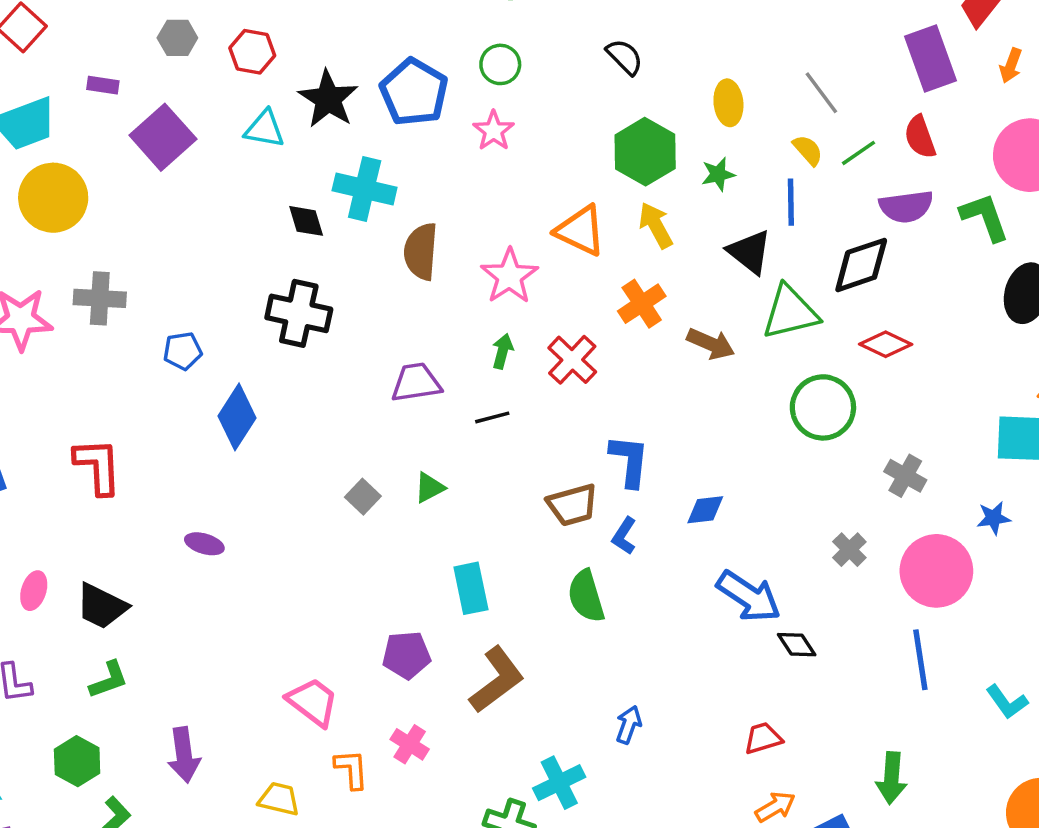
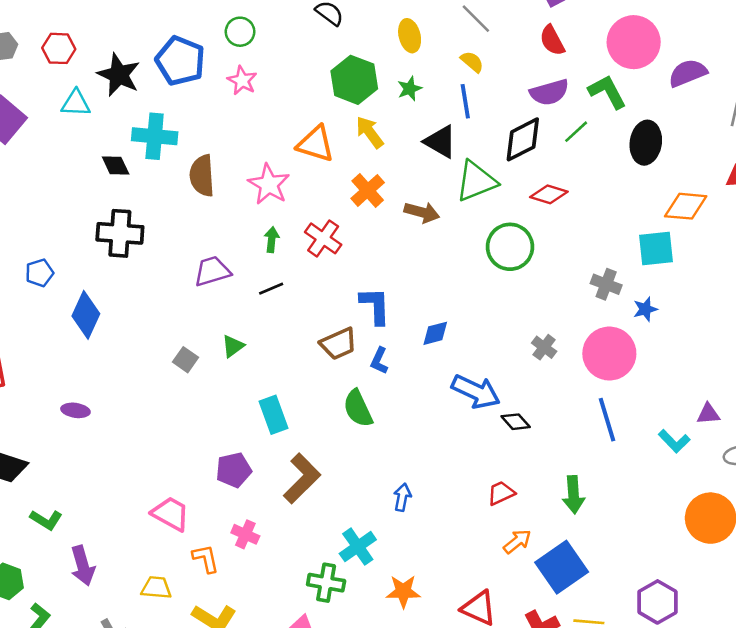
green line: (858, 153) -> (576, 132), moved
gray cross: (905, 476) -> (606, 284), moved
green L-shape: (109, 680) -> (46, 520), moved, turned 60
green arrow: (891, 778) -> (574, 495), moved

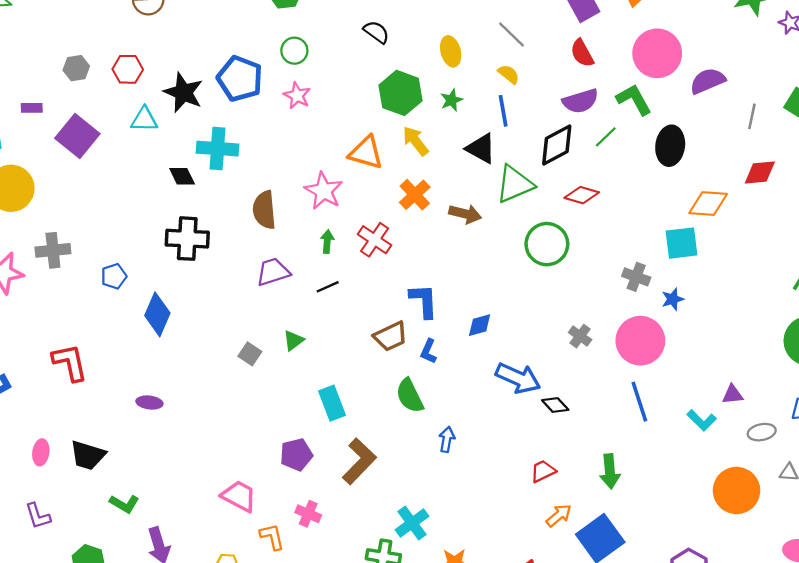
brown semicircle: (202, 176) -> (264, 210), moved
blue arrow: (402, 497) -> (447, 439), moved

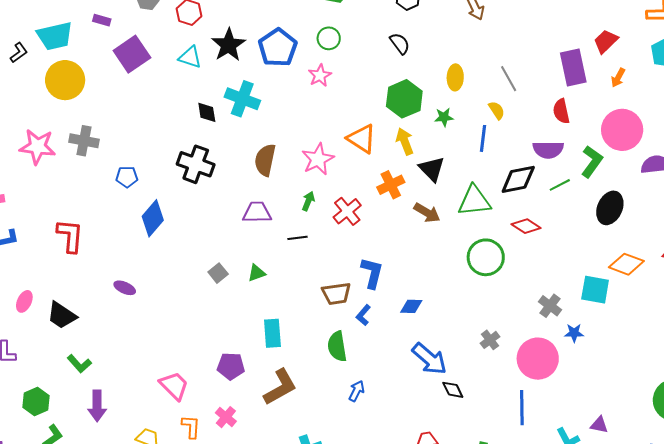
green L-shape: (634, 100) -> (592, 162), turned 48
black triangle: (481, 148) -> (432, 169), moved

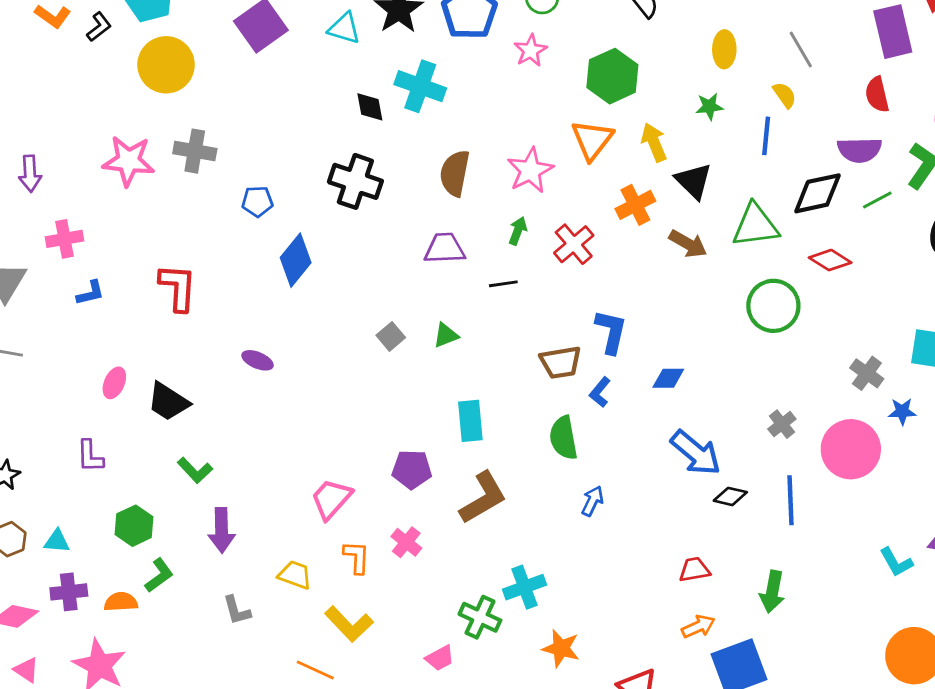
green hexagon: (404, 99) -> (612, 76), moved
orange triangle: (362, 139) -> (592, 140), turned 36
pink trapezoid: (174, 386) -> (331, 499), turned -92
black diamond: (453, 390) -> (730, 496), turned -50
blue line: (522, 408) -> (790, 500), moved

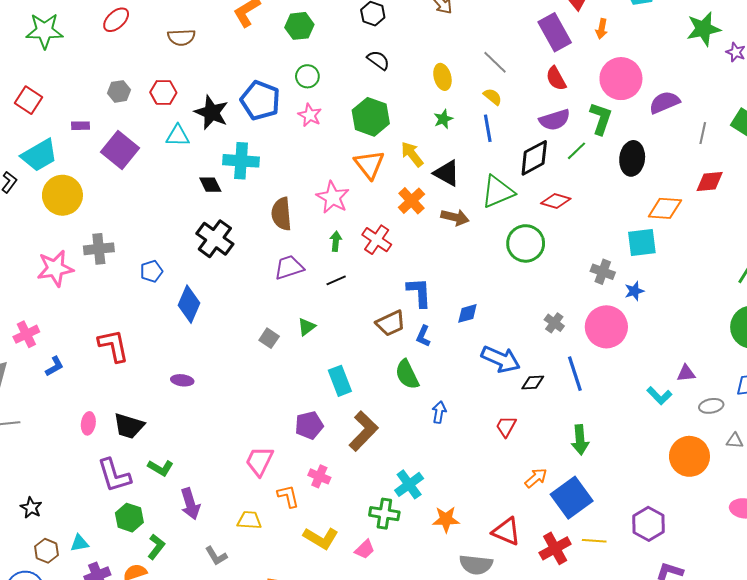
black cross: (355, 181) -> (215, 239), turned 33
purple L-shape: (90, 456) -> (114, 475), moved, size x1.5
red trapezoid: (694, 570) -> (506, 426), moved, turned -35
yellow L-shape: (349, 624) -> (321, 538), moved

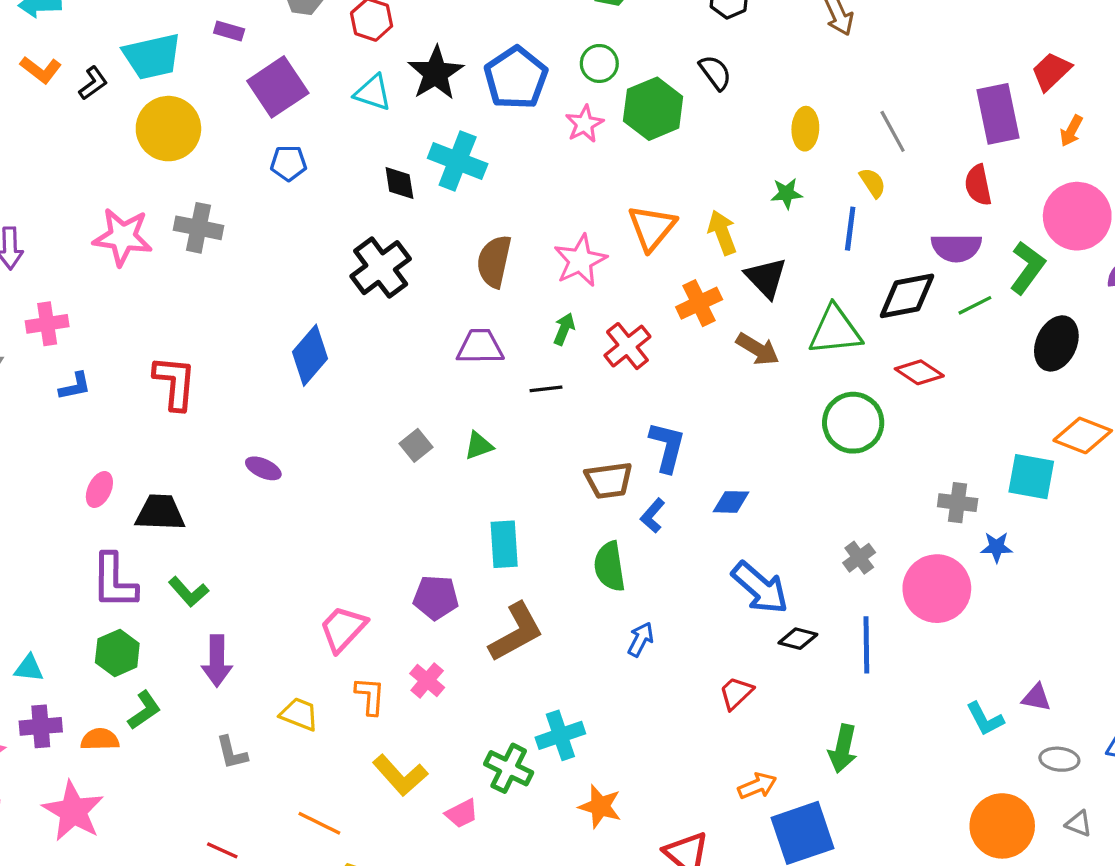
green hexagon: (371, 117) -> (653, 109), moved
blue pentagon: (151, 271) -> (289, 163), moved
gray cross: (603, 272) -> (958, 503), turned -30
black trapezoid: (129, 426) -> (160, 513), turned 148

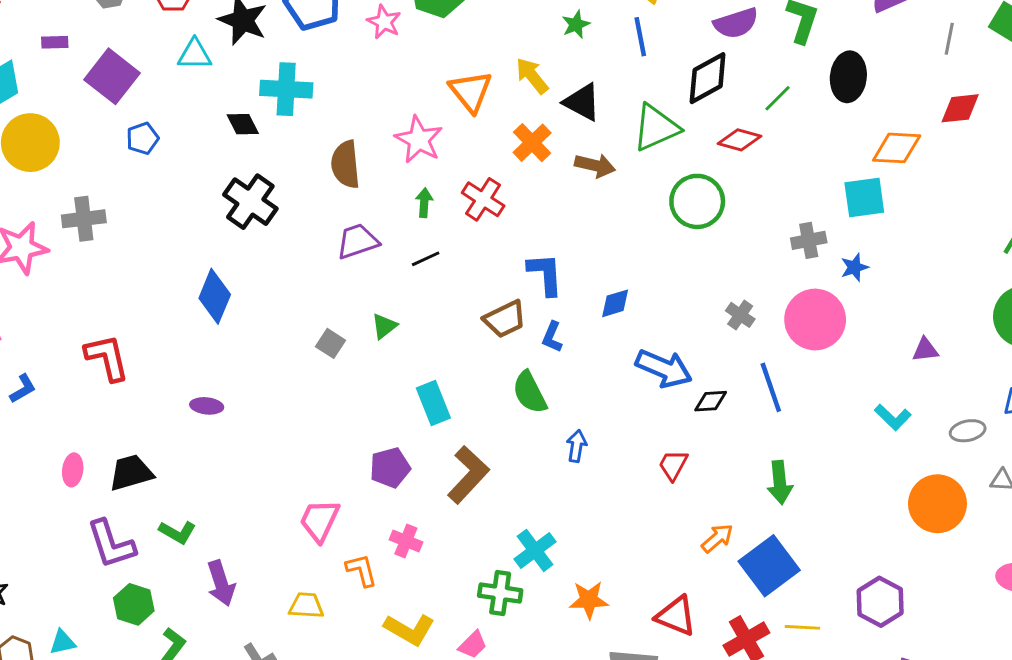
green line: (975, 305) -> (778, 98), moved
purple triangle: (1036, 698) -> (925, 350), moved

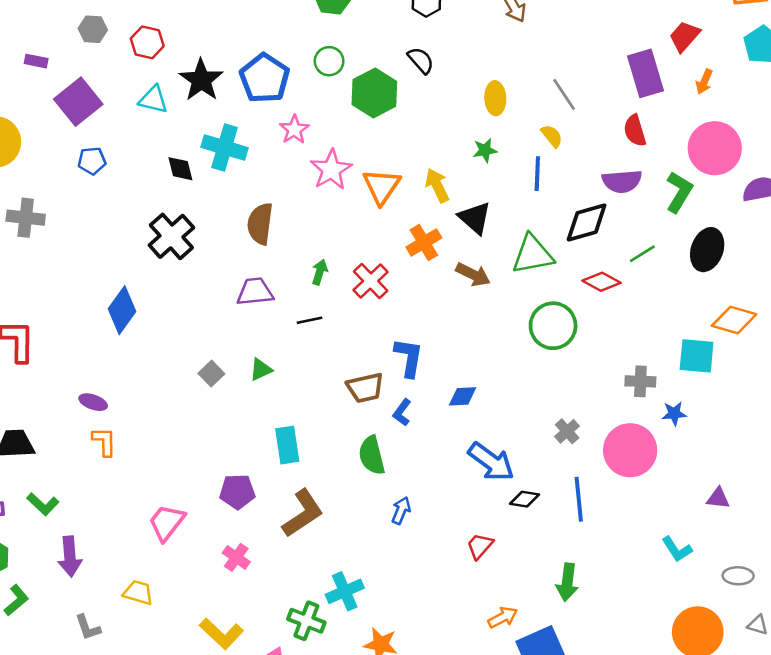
pink star: (384, 22) -> (294, 130), moved
pink star: (419, 140) -> (331, 170), moved
orange L-shape: (362, 570) -> (104, 442), moved

